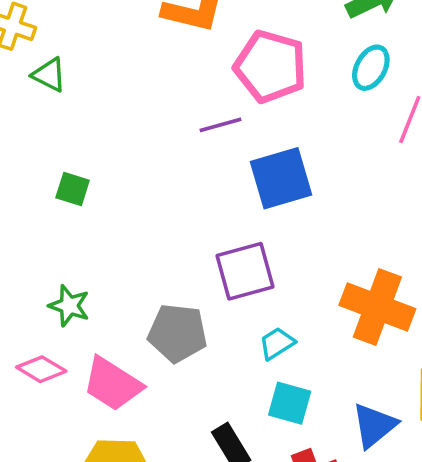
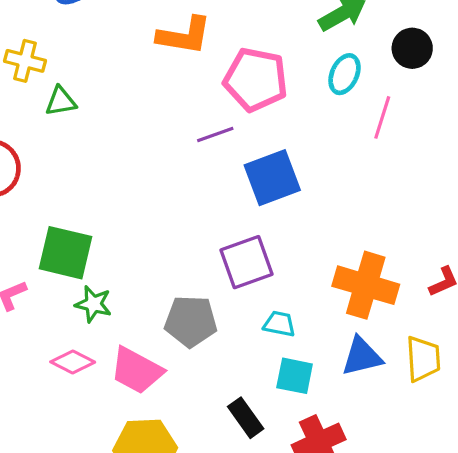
green triangle: (49, 75) -> (61, 101), turned -32
green square: (73, 189) -> (65, 253), moved, size x1.8
cyan trapezoid: (277, 343) -> (279, 324), turned 48
blue triangle: (374, 425) -> (362, 356), moved, turned 30

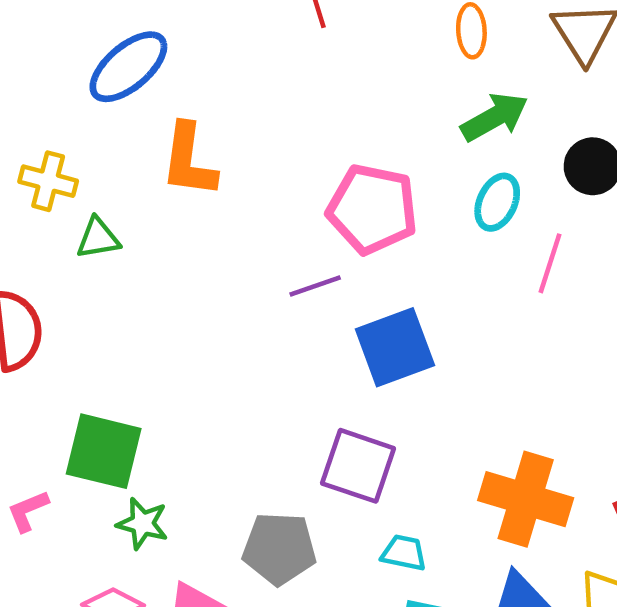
orange L-shape: (184, 36) -> (189, 160), moved, turned 88
purple square: (246, 262) -> (358, 466), turned 38

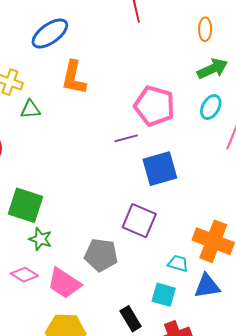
cyan trapezoid: (404, 553) -> (178, 263), moved

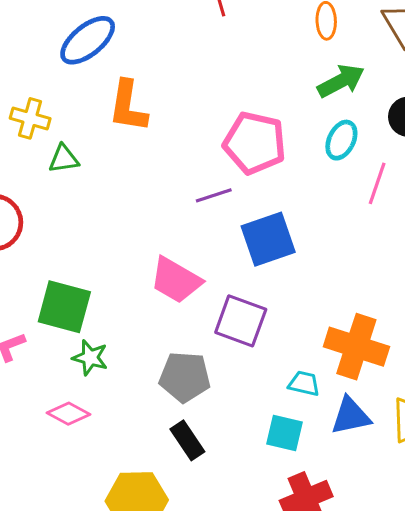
pink trapezoid: (64, 283) -> (176, 280), moved
black rectangle: (131, 319) -> (187, 440), moved

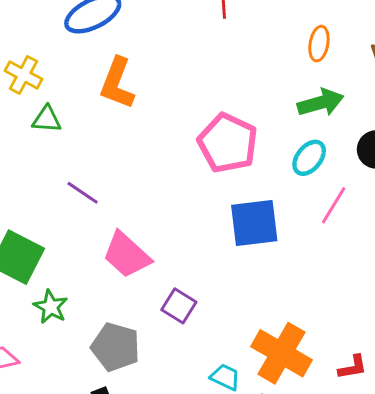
purple line: (214, 195) -> (83, 193), moved, turned 40
blue square: (268, 239) -> (254, 223), moved
purple square: (241, 321) -> (179, 306), size x0.7
green star: (90, 358) -> (51, 307), moved

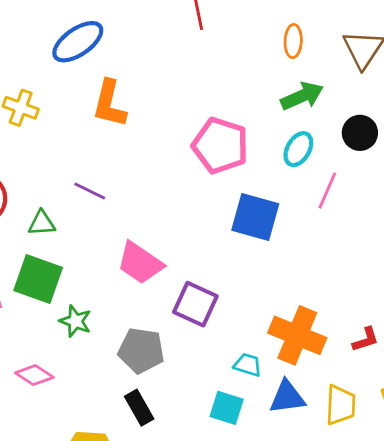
green triangle: (47, 119) -> (42, 223), moved
purple line: (83, 193) -> (90, 191), moved
blue square: (254, 223) -> (255, 217), turned 30
purple square: (179, 306) -> (195, 304), size x1.4

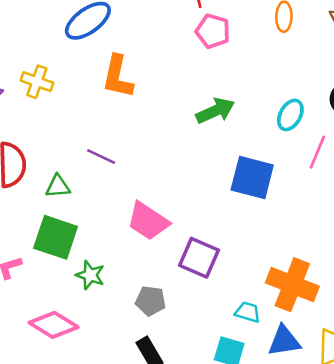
green arrow: (302, 96) -> (215, 111), moved
pink pentagon: (220, 146) -> (213, 31), moved, size x0.7
gray pentagon: (141, 350) -> (150, 301), size x0.7
pink diamond: (34, 375) -> (54, 325), size x1.4

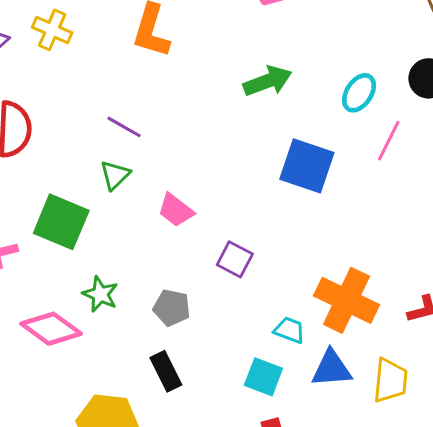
green triangle: (58, 186) -> (115, 175), moved, turned -44
pink trapezoid: (148, 221) -> (176, 210), size x0.7
purple square: (199, 258) -> (235, 259), size x0.7
green star: (90, 275) -> (100, 294), moved

